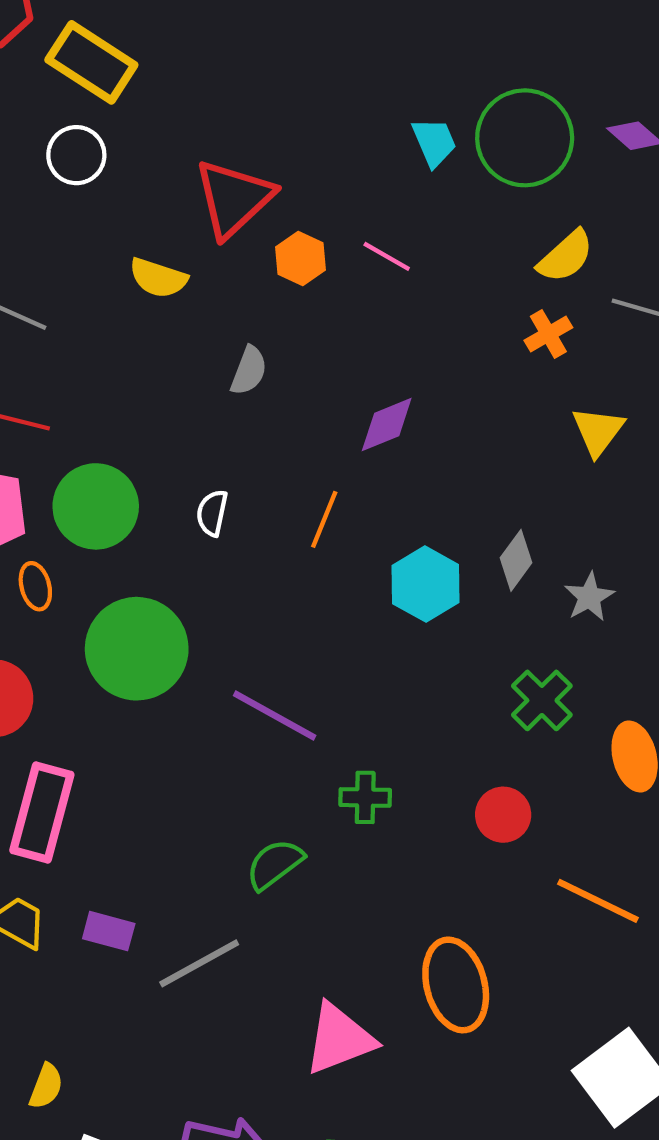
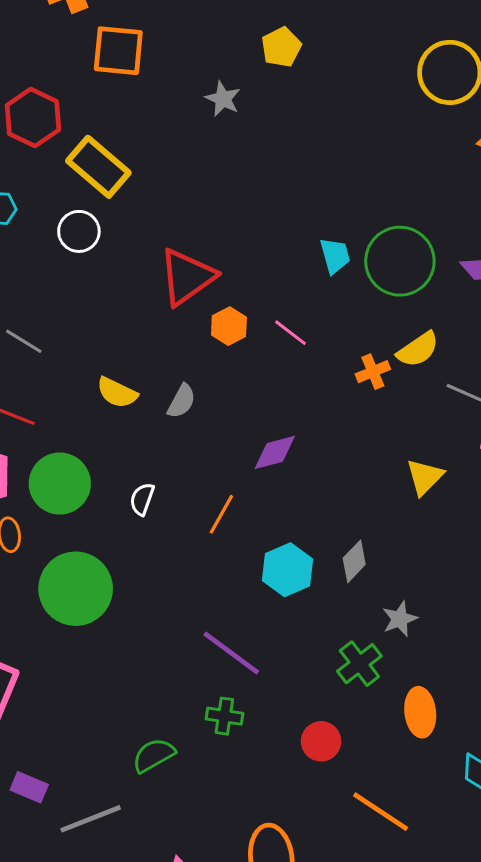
yellow semicircle: (158, 278) -> (117, 393), moved
orange cross: (548, 334) -> (373, 372), moved
gray star: (589, 597) -> (400, 619), moved
purple line: (275, 716) -> (231, 653), moved

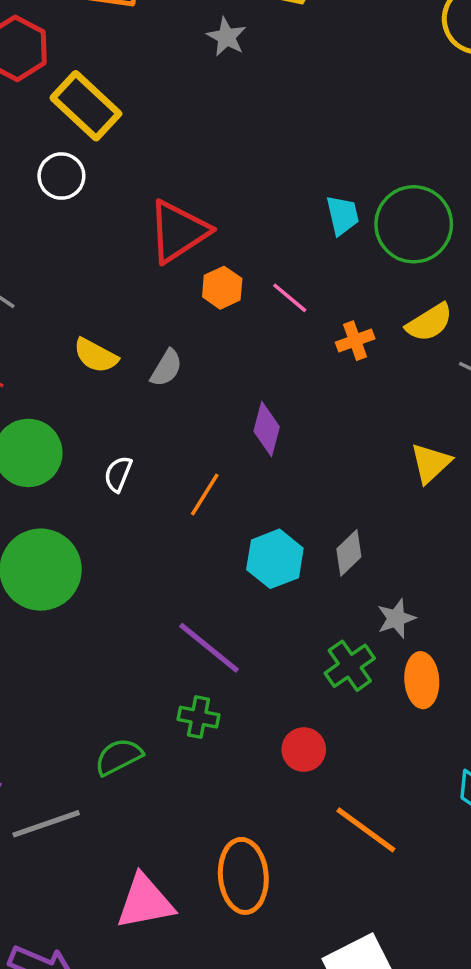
orange cross: (373, 372) -> (355, 341), moved
purple diamond: (275, 452) -> (267, 429), turned -63
orange ellipse: (420, 712) -> (422, 680), moved

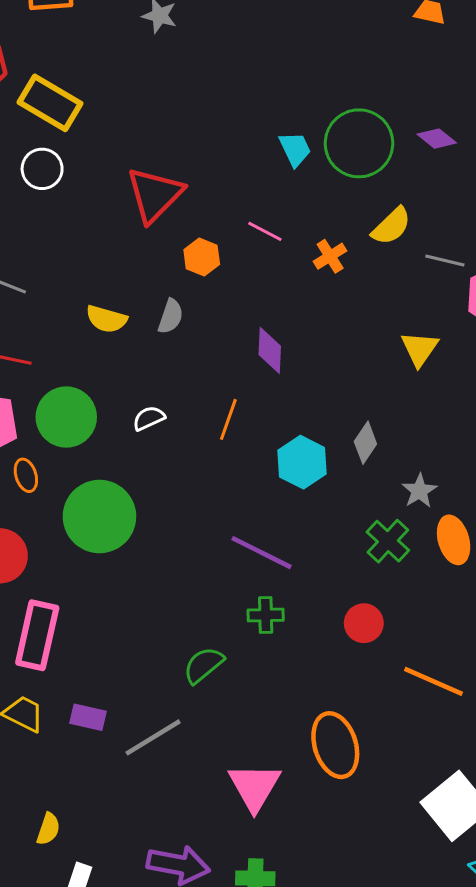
orange hexagon: (222, 288) -> (202, 257), moved
white semicircle: (118, 474) -> (149, 418), turned 56
pink triangle: (145, 902) -> (254, 787), turned -36

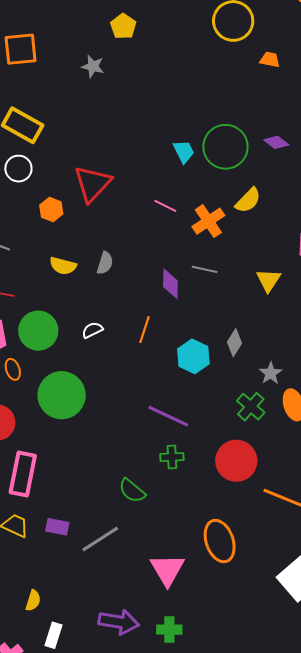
orange cross: (330, 256) -> (208, 221), size x1.5
orange hexagon: (202, 257) -> (51, 209), moved
gray line: (445, 261) -> (205, 269), moved
red circle: (364, 623) -> (236, 461), size x1.6
green semicircle: (204, 665) -> (132, 491), turned -100

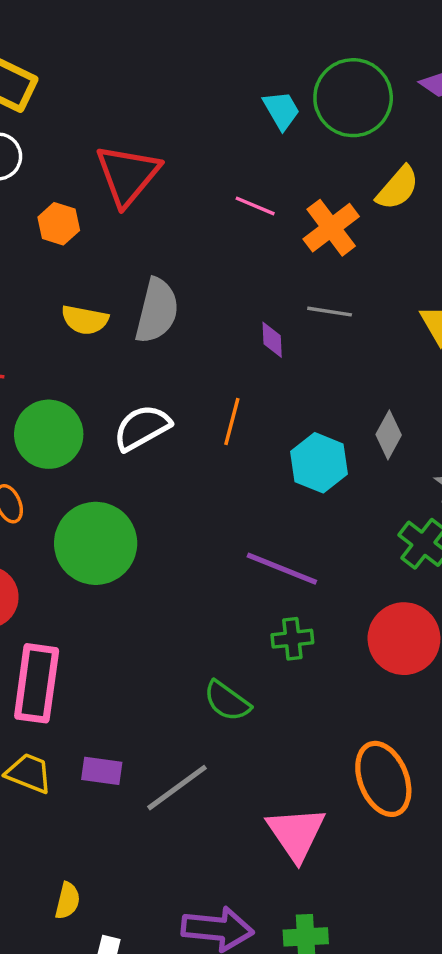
gray semicircle: (105, 263) -> (157, 311), size x1.6
purple diamond: (170, 284) -> (272, 340), size x0.7
white semicircle: (92, 330) -> (142, 428), size x1.6

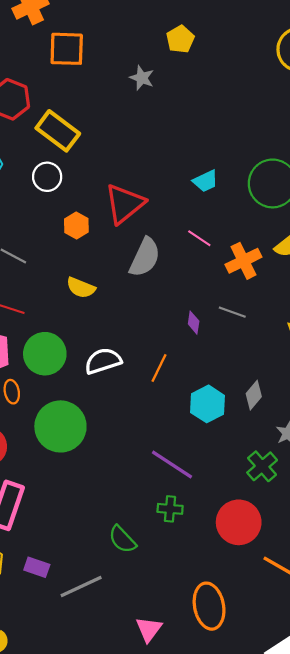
cyan trapezoid: (281, 110) -> (205, 181), moved, turned 84
gray semicircle: (157, 311) -> (145, 257), moved
pink triangle: (296, 834) -> (149, 629), size x0.7

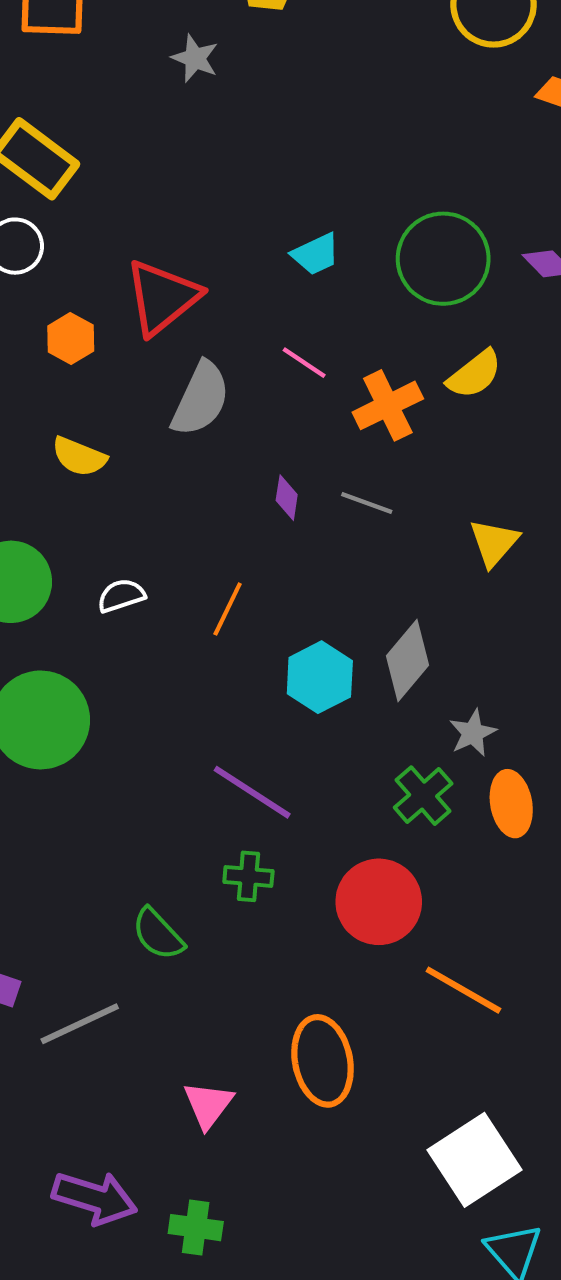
purple diamond: (194, 323) -> (287, 498), moved
white semicircle: (103, 361) -> (121, 596), size x0.7
gray diamond: (254, 395) -> (408, 660), size x1.4

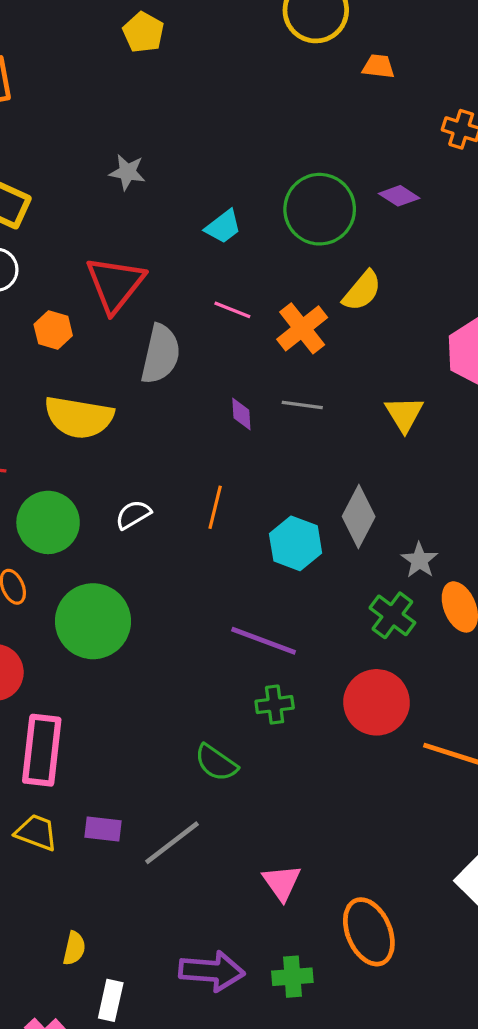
gray star: (195, 58) -> (127, 172), moved
yellow semicircle: (79, 457) -> (79, 417), size x1.6
orange ellipse: (323, 1061) -> (369, 932), moved

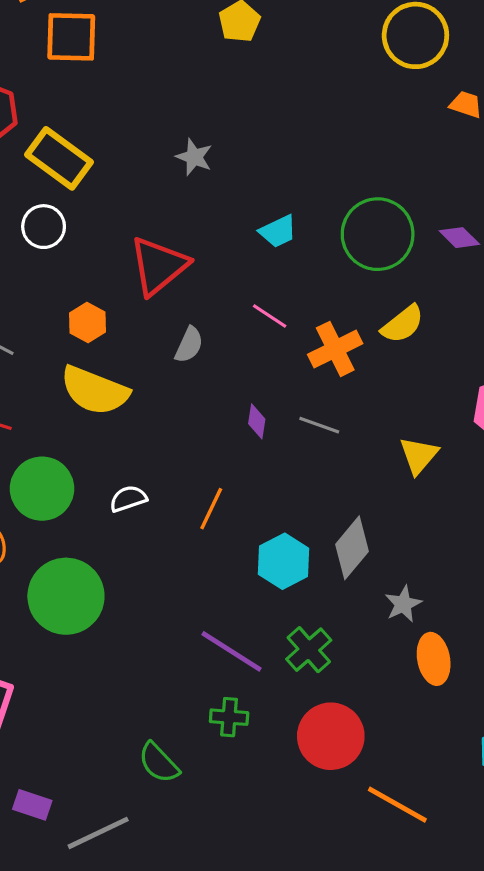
orange hexagon: (53, 330) -> (88, 323), moved
gray semicircle: (161, 354) -> (189, 345), size x0.6
green cross: (392, 615) -> (309, 650), moved

